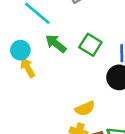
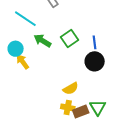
green square: (90, 45) -> (69, 39), turned 30

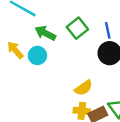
cyan circle: (16, 49) -> (37, 55), moved
yellow arrow: (23, 62) -> (15, 50), moved

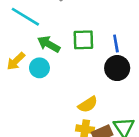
green square: (77, 28) -> (83, 40), turned 35
yellow arrow: (15, 50) -> (16, 61), turned -96

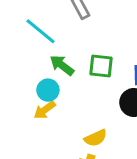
yellow arrow: (16, 61) -> (45, 110), moved

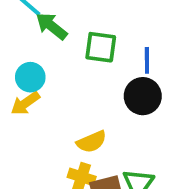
green arrow: (62, 65) -> (52, 26), moved

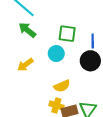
green arrow: (52, 26) -> (27, 30), moved
cyan circle: (30, 77) -> (56, 54), moved

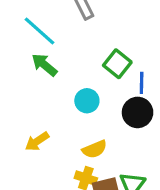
green square: (67, 34) -> (117, 64), moved, turned 30
yellow arrow: (25, 65) -> (37, 141), moved

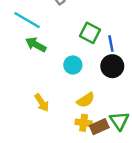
yellow arrow: (37, 141) -> (42, 103), turned -78

